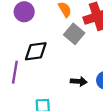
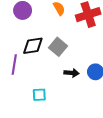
gray square: (74, 34) -> (58, 47), moved

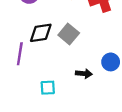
black arrow: (71, 73) -> (84, 74), moved

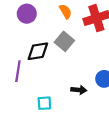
gray square: (69, 34) -> (64, 41), moved

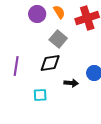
purple circle: (27, 14) -> (37, 14), moved
black diamond: (38, 51) -> (50, 63), moved

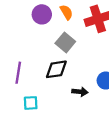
cyan square: (40, 95) -> (31, 103), moved

